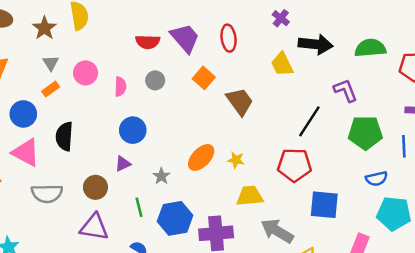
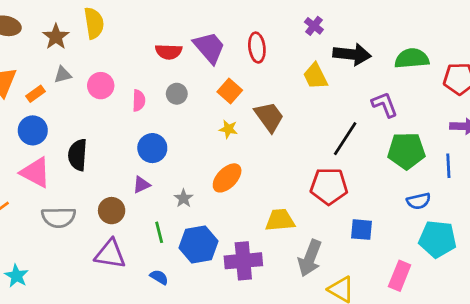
gray triangle: (51, 63) -> (63, 75), turned 49
orange rectangle: (51, 89) -> (35, 94), moved
yellow star: (236, 160) -> (228, 129), moved
blue square: (324, 205) -> (362, 230), size x0.7
gray arrow: (277, 231) -> (310, 258), turned -100

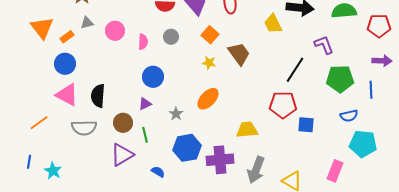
black semicircle: (78, 155) -> (98, 96), moved
blue square: (362, 230) -> (306, 125), moved
green line: (159, 232) -> (145, 135), moved
purple triangle: (110, 254) -> (122, 155), turned -40
gray arrow: (310, 258) -> (256, 170), moved

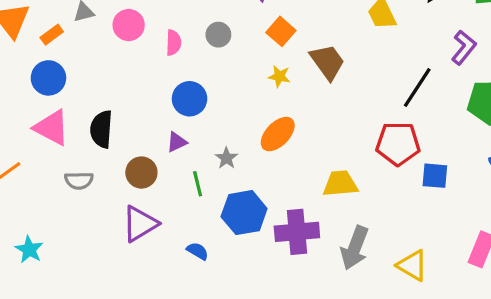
purple L-shape: (324, 45) -> (464, 47), turned 60
gray semicircle: (84, 128) -> (79, 181), size x0.7
green line: (145, 135) -> (198, 184), moved

